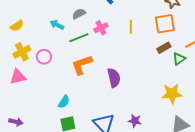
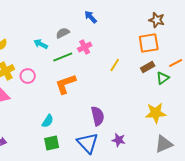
yellow line: (131, 27) -> (115, 65), moved, turned 32
purple semicircle: (114, 78) -> (98, 116), moved

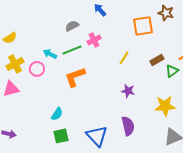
orange square: (149, 43) -> (143, 26), moved
cyan arrow: (41, 44) -> (50, 54), moved
purple semicircle: (98, 116) -> (128, 126), moved
purple star: (119, 140) -> (128, 91), moved

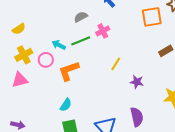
yellow line: (124, 58) -> (116, 64), moved
orange L-shape: (75, 77) -> (69, 71), moved

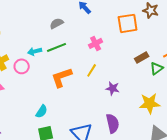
pink cross: (103, 31) -> (96, 43), moved
cyan arrow: (59, 45) -> (35, 51), turned -40
orange L-shape: (69, 71) -> (62, 77), moved

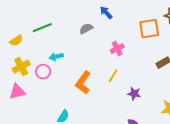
gray semicircle: (57, 23) -> (86, 29), moved
green line: (57, 47) -> (42, 28), moved
orange L-shape: (62, 77) -> (83, 83), turned -35

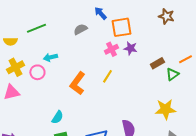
orange square: (149, 29) -> (121, 27), moved
yellow semicircle: (16, 41) -> (10, 41), turned 32
purple star: (134, 94) -> (130, 48), moved

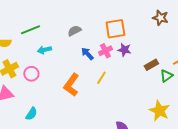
blue arrow: (100, 13) -> (87, 54), moved
cyan arrow: (50, 57) -> (44, 50), moved
yellow star: (165, 109) -> (159, 111), turned 30
cyan semicircle: (57, 117) -> (31, 114), moved

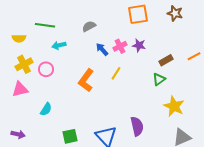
orange square: (115, 29) -> (138, 14), moved
green line: (30, 30) -> (45, 25), turned 30
green triangle: (166, 76) -> (159, 79), moved

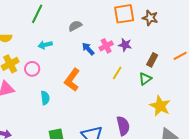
brown star: (175, 13) -> (150, 18), moved
green line: (45, 25) -> (37, 14), moved, turned -72
brown rectangle: (166, 60) -> (152, 60), turned -32
yellow line: (116, 73) -> (117, 73), moved
cyan semicircle: (46, 109) -> (45, 98), moved, turned -40

